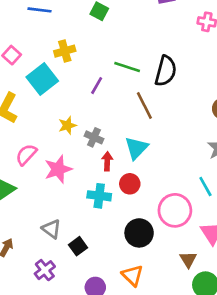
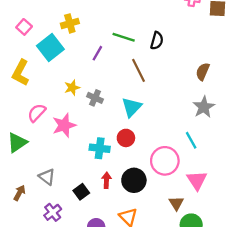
black semicircle: (166, 71) -> (157, 41), size x0.7
red arrow: (107, 161) -> (106, 180), moved
gray triangle: (51, 229) -> (47, 177), moved

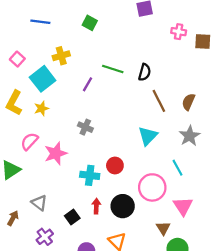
brown line: (139, 70) -> (159, 101), moved
yellow star: (72, 88) -> (41, 108), moved
cyan triangle: (132, 107) -> (148, 136), moved

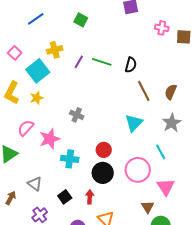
blue line: (40, 22) -> (36, 19), turned -42
purple line: (88, 84) -> (79, 62), moved
cyan cross: (90, 175) -> (70, 159), moved
red arrow: (96, 206) -> (90, 197), moved
black circle: (123, 206) -> (103, 173), moved

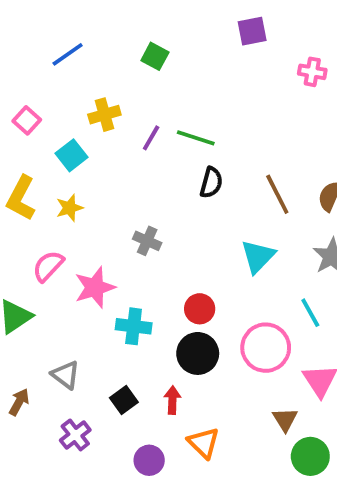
black semicircle: (131, 65) -> (211, 183), moved
cyan square: (38, 71) -> (71, 155), size x0.7

